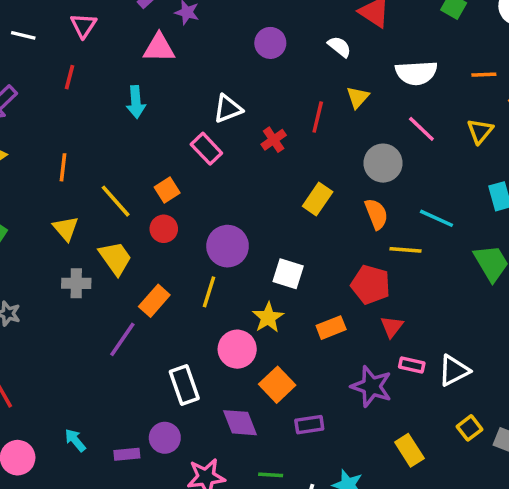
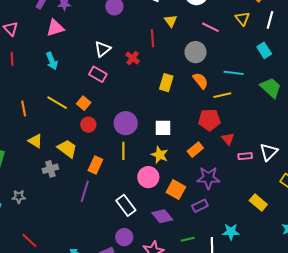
yellow line: (116, 201) -> (57, 103), moved
purple star: (371, 386) -> (208, 178), moved

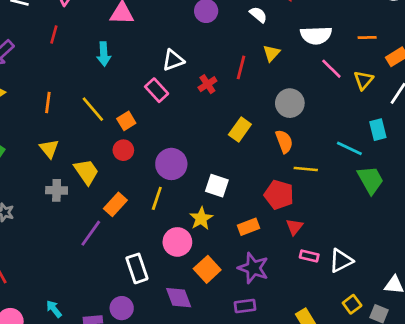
pink line: (210, 27) -> (331, 69), moved
cyan line: (234, 73) -> (349, 148), moved
purple rectangle: (200, 206) -> (245, 306), moved

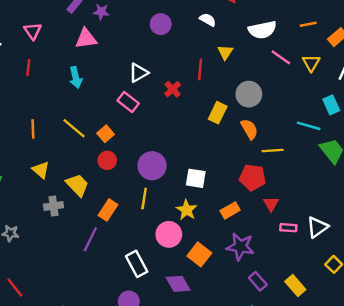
yellow rectangle: (240, 130) -> (218, 113), moved
purple rectangle: (245, 306) -> (258, 281), moved, turned 66

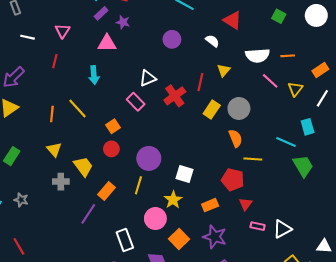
orange line: (308, 24) -> (288, 56), moved
red cross: (173, 89) -> (175, 96), size x1.5
yellow rectangle: (218, 113) -> (212, 109), moved
yellow line: (74, 128) -> (78, 109), moved

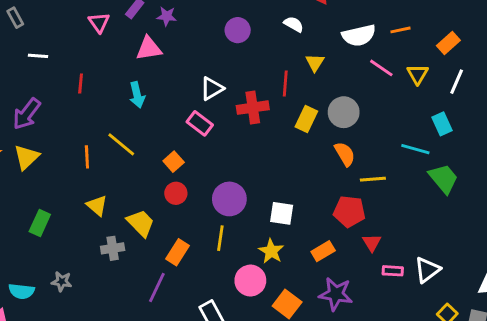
pink triangle: (63, 31) -> (99, 22), moved
red cross: (175, 96) -> (253, 108), turned 35

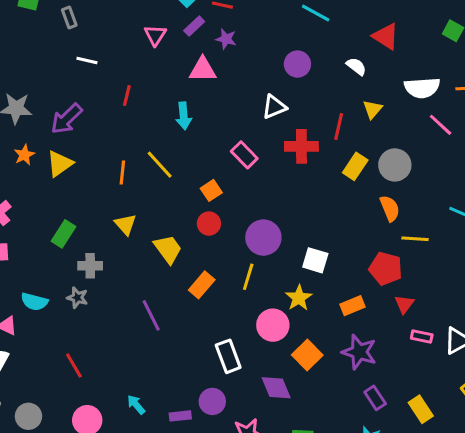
white triangle: (212, 88) -> (274, 107), moved
gray cross: (113, 248) -> (90, 266), moved
purple line: (157, 287) -> (151, 315), moved, turned -60

